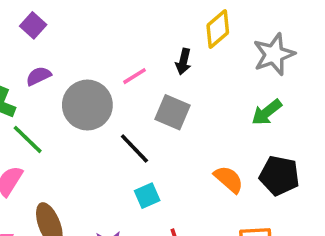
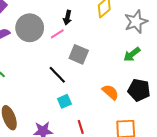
black arrow: (183, 62) -> (67, 18), moved
gray circle: (87, 105) -> (30, 28), moved

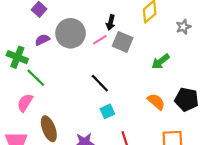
gray star: (136, 22) -> (183, 27), size x0.6
gray square: (79, 54) -> (123, 42), moved
green arrow: (132, 54) -> (161, 61), moved

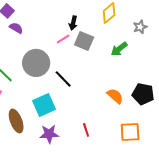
gray circle: (71, 33) -> (36, 63), moved
purple semicircle: (42, 40) -> (16, 28), moved, turned 56
green arrow: (161, 61) -> (119, 49), moved
cyan square: (107, 111) -> (44, 105), moved, size x1.6

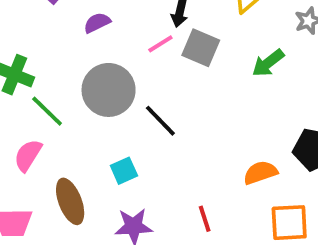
purple semicircle: (16, 28) -> (97, 23), moved, turned -56
orange semicircle: (115, 96) -> (260, 173), moved, turned -60
cyan square: (44, 105) -> (124, 171), size x0.6

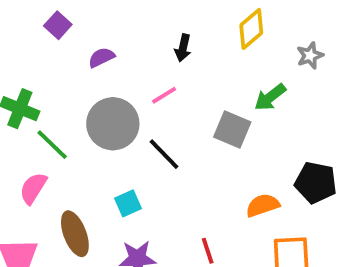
pink line: (160, 44) -> (164, 95), moved
gray square: (201, 48) -> (232, 129), moved

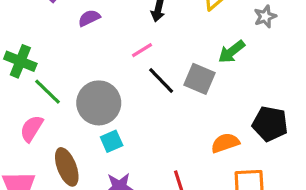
gray circle: (113, 124) -> (99, 103), moved
black line: (164, 154) -> (161, 80), moved

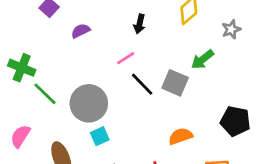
pink semicircle: (32, 128) -> (20, 136), moved
orange semicircle: (225, 143) -> (181, 136), moved

